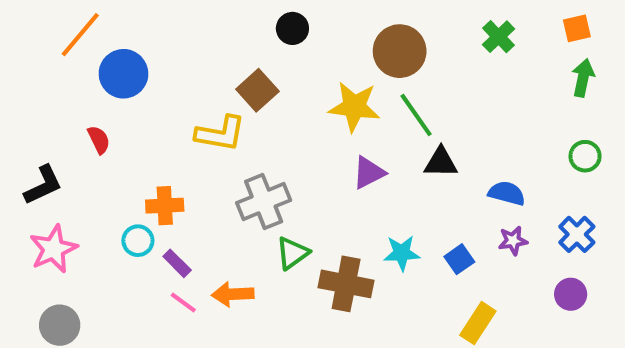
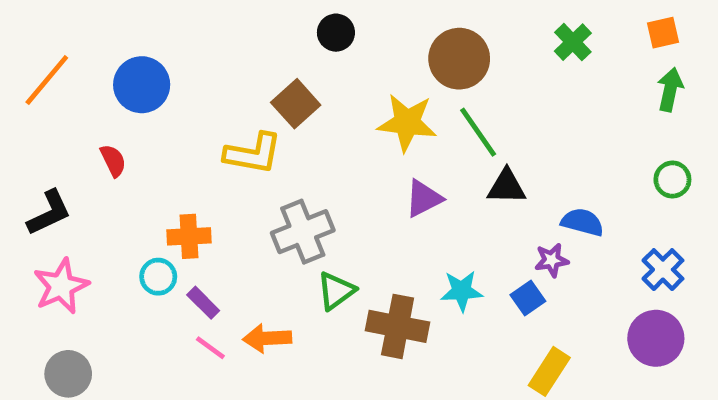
orange line: (80, 35) -> (47, 80), moved
purple star: (513, 241) -> (552, 260), moved
purple circle: (571, 294) -> (656, 338), size x1.5

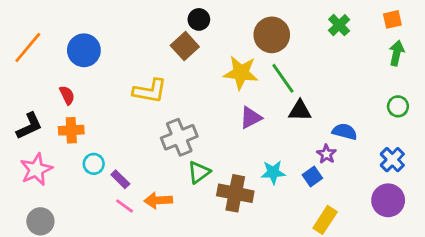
brown square: (296, 104) -> (185, 46), moved
orange cross: (189, 236) -> (71, 130), moved
purple star: (552, 260) -> (326, 154), turned -30

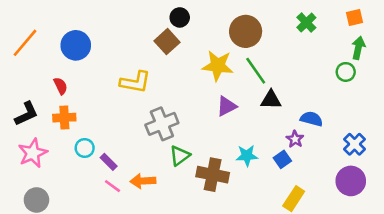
green circle: (398, 106) -> (346, 72), moved

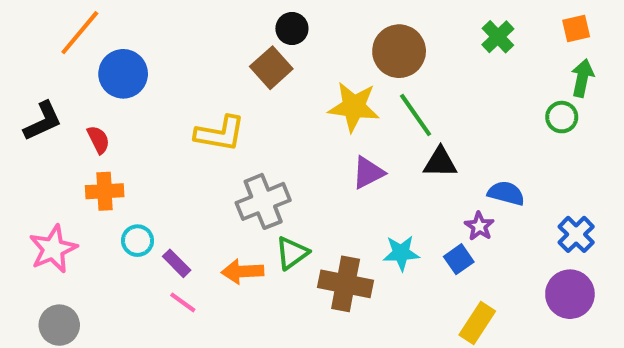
orange line: (25, 43) -> (80, 33), moved
black L-shape: (26, 114) -> (43, 121), moved
orange arrow: (143, 181) -> (243, 272), moved

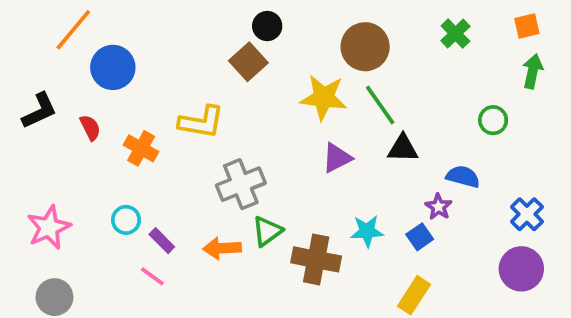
green circle: (562, 117) -> (493, 120), moved
orange cross: (105, 191) -> (141, 148), moved, turned 32
pink line: (183, 302) -> (152, 276), moved
yellow rectangle: (477, 323) -> (414, 295), moved

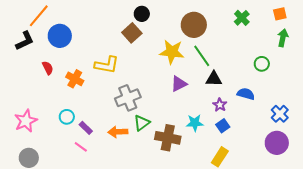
black L-shape: (39, 111) -> (25, 41), moved
purple star: (438, 207) -> (220, 105), moved

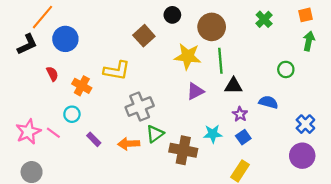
black circle: (142, 14) -> (172, 15), moved
green line: (202, 56) -> (220, 61), turned 30
cyan circle: (67, 117) -> (72, 114), moved
pink line: (81, 147) -> (53, 133), moved

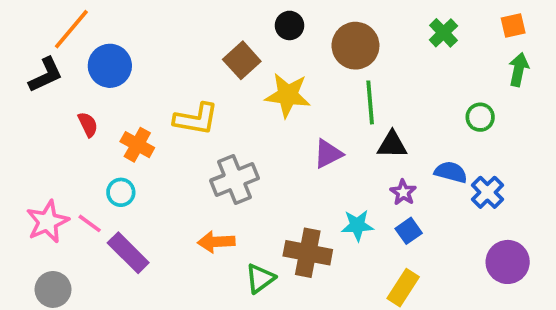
yellow star: (188, 56) -> (288, 95), moved
blue cross: (305, 124) -> (487, 192), moved
green triangle: (155, 134) -> (260, 278), moved
purple rectangle: (94, 139) -> (128, 253), moved, size x1.6

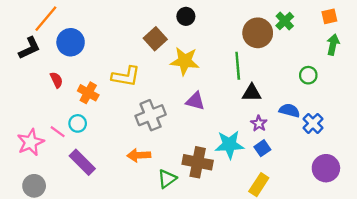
brown circle: (355, 46) -> (258, 33), moved
purple triangle: (328, 154) -> (195, 101), moved, turned 42
pink line: (90, 223) -> (58, 132), moved
cyan star: (357, 225) -> (229, 145), size x1.4

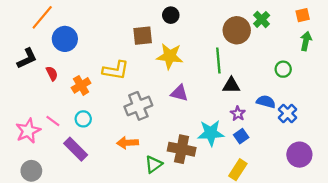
brown square: (155, 39) -> (143, 36), turned 36
black L-shape: (29, 48) -> (27, 58), moved
orange cross: (88, 93) -> (81, 85), turned 30
cyan circle: (78, 123) -> (83, 119), moved

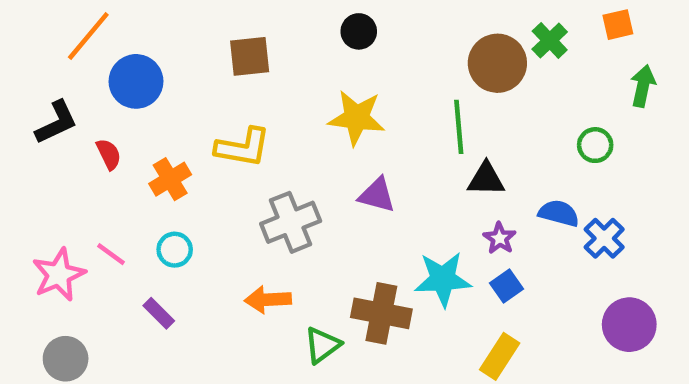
orange square: (303, 15) -> (618, 25), moved
brown square: (143, 36) -> (250, 56), moved
purple rectangle: (76, 149) -> (159, 313), size x0.6

